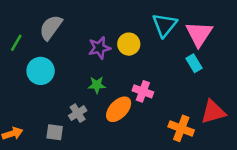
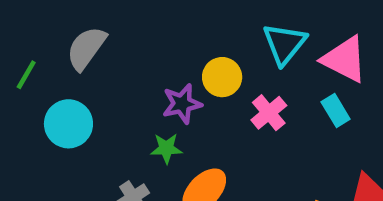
pink triangle: (199, 34) -> (344, 59), turned -36
purple star: (99, 48) -> (182, 104), moved
pink cross: (143, 91) -> (269, 113), moved, turned 30

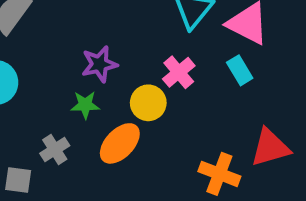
yellow circle: (222, 77) -> (148, 103), moved

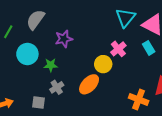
purple star: (99, 64) -> (64, 39), moved
green star: (85, 105) -> (51, 65), moved

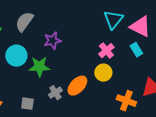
yellow circle: (103, 64) -> (103, 73), moved
green star: (51, 65) -> (39, 67), size x1.5
gray cross: (57, 87) -> (55, 93), moved

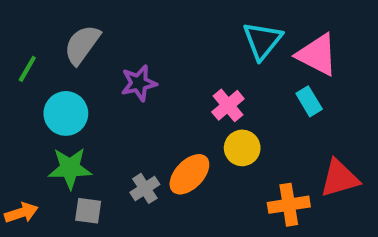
pink cross: (106, 51) -> (228, 105), moved
green star: (39, 67) -> (70, 168), moved
orange cross: (126, 101) -> (289, 205), turned -30

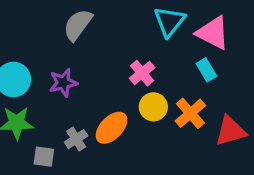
gray semicircle: (82, 45) -> (78, 25), moved
purple star: (139, 83) -> (63, 83), moved
orange cross: (289, 205) -> (190, 113), moved, turned -32
gray square: (88, 211) -> (44, 157), moved

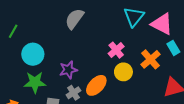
cyan rectangle: (206, 70) -> (173, 48), moved
purple star: (63, 83) -> (68, 70), moved
orange cross: (190, 113) -> (150, 59), moved

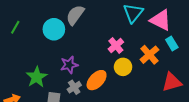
cyan circle: (33, 54) -> (54, 29), moved
green star: (35, 82) -> (37, 77), turned -30

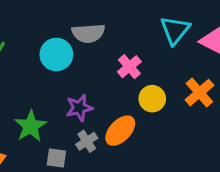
gray semicircle: (75, 15) -> (88, 33), turned -130
pink cross: (116, 46) -> (129, 67), moved
yellow circle: (123, 67) -> (152, 99), moved

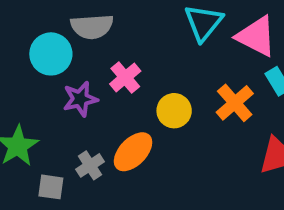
pink cross: (129, 67) -> (125, 77), moved
purple star: (79, 108) -> (80, 99), moved

